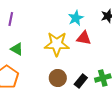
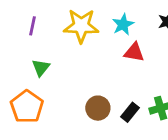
yellow star: (57, 44) -> (81, 26), moved
green triangle: (17, 49) -> (41, 68), turned 40

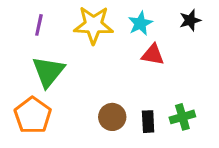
green triangle: (41, 68) -> (48, 72), size x1.6
black rectangle: (130, 112) -> (148, 122), turned -42

